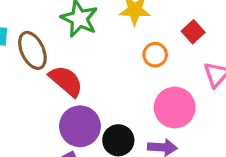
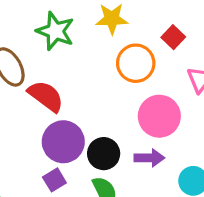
orange circle: (155, 55) -> (136, 63), size x1.5

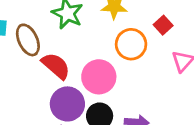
pink circle: (159, 116) -> (99, 77), moved

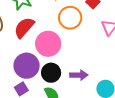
red semicircle: (56, 66) -> (24, 28), moved, turned -85

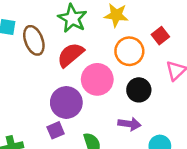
black circle: (51, 73) -> (139, 90), moved

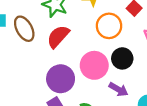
pink circle: (97, 79) -> (94, 65), moved
purple arrow: (129, 124) -> (118, 89), turned 30

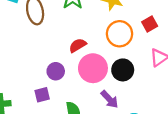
red semicircle: (58, 37) -> (78, 45), moved, size x0.7
purple circle: (61, 79) -> (56, 71), size x0.6

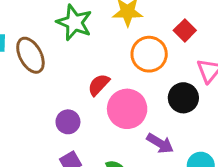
black circle: (123, 70) -> (183, 98), moved
purple circle: (56, 71) -> (68, 122), moved

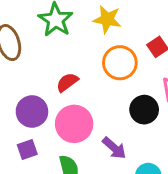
pink circle: (127, 109) -> (74, 124), moved
purple circle: (68, 122) -> (32, 111), size x1.4

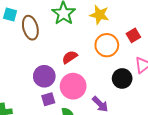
purple square: (27, 150) -> (48, 99), moved

